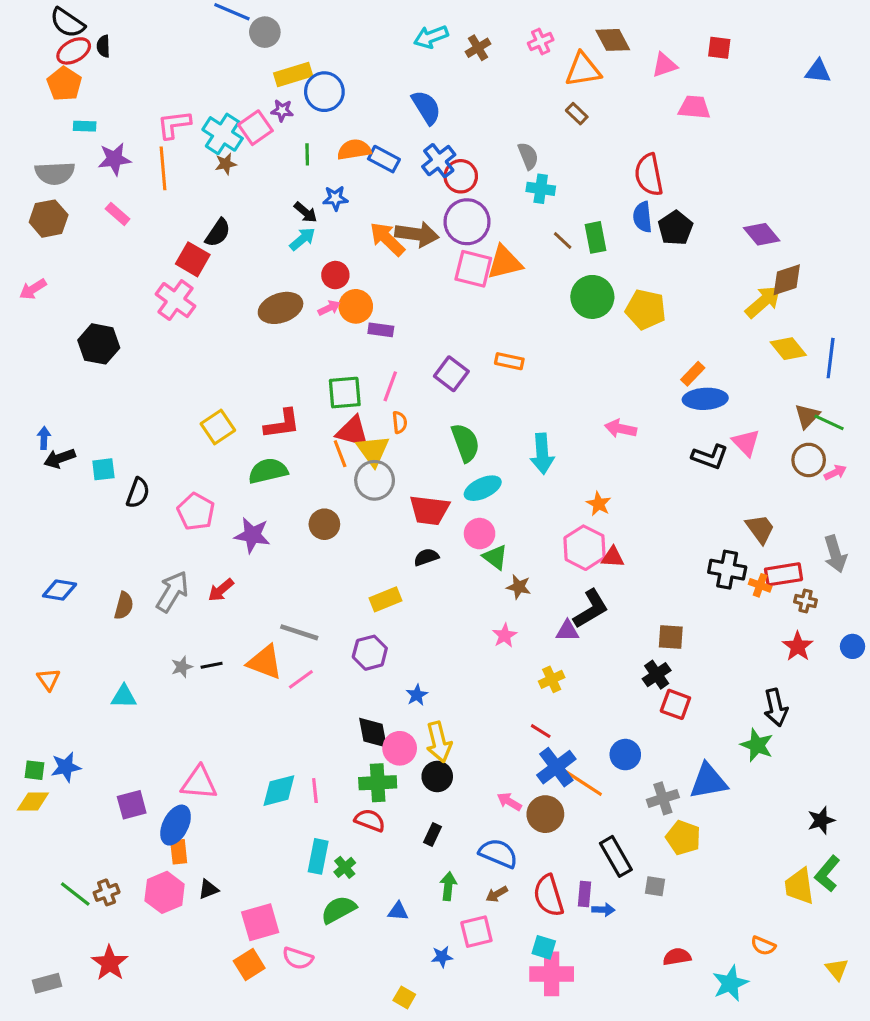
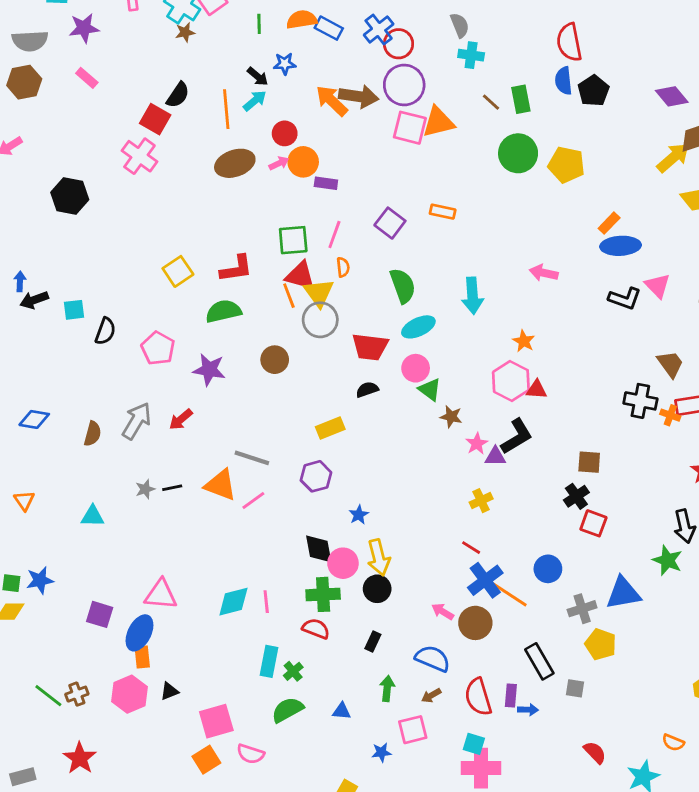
orange line: (163, 168) -> (226, 109), moved
pink star: (505, 635) -> (477, 444), moved
purple square: (132, 805) -> (100, 614), turned 32
red semicircle: (677, 957) -> (595, 752), turned 55

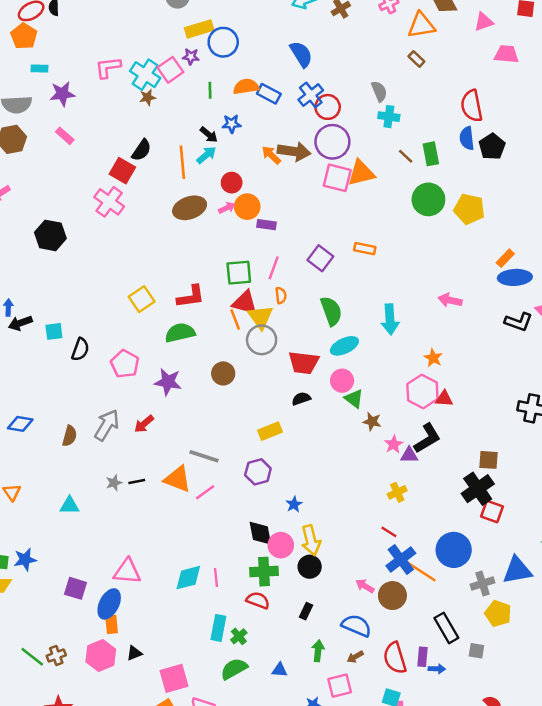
orange arrow: (332, 101) -> (271, 155), size x0.7
black cross: (576, 496) -> (478, 489), size x1.5
blue circle: (548, 569) -> (454, 550), size x1.5

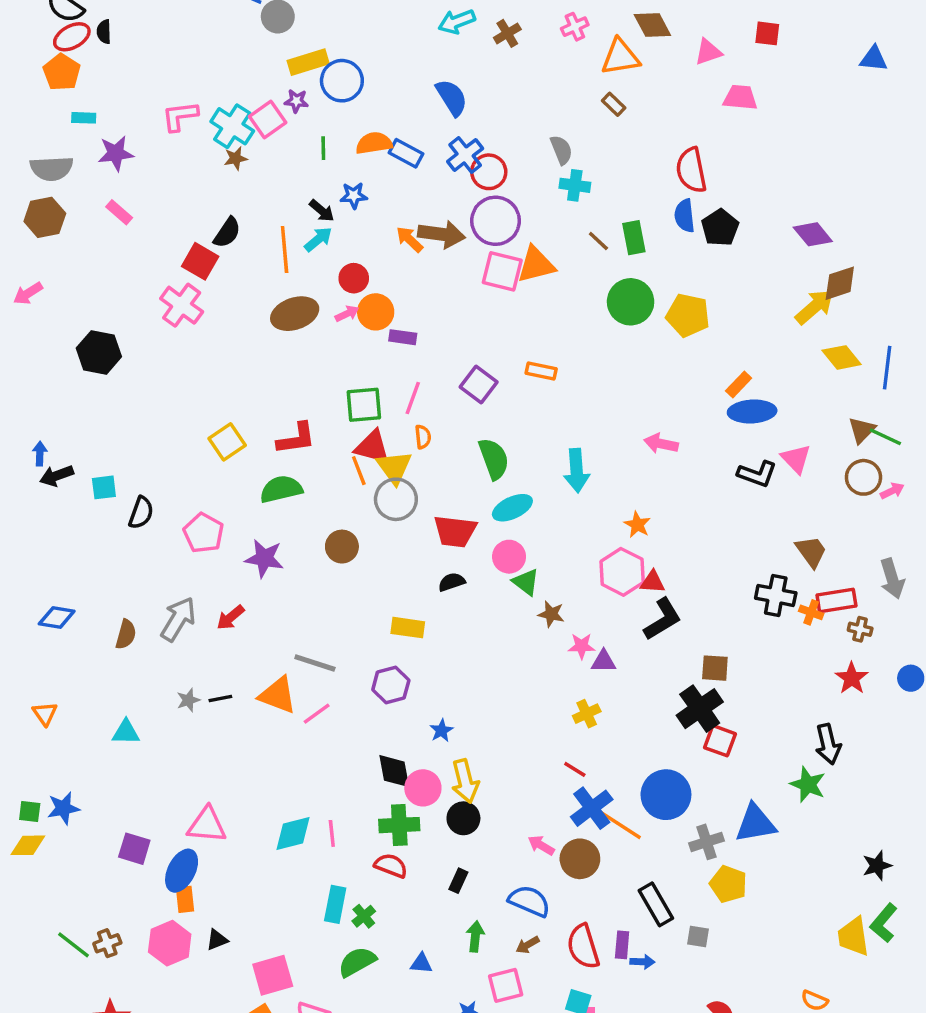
yellow rectangle: (270, 431) -> (408, 628), turned 30
black L-shape: (427, 438) -> (663, 619), moved
pink star: (394, 444) -> (582, 646), turned 30

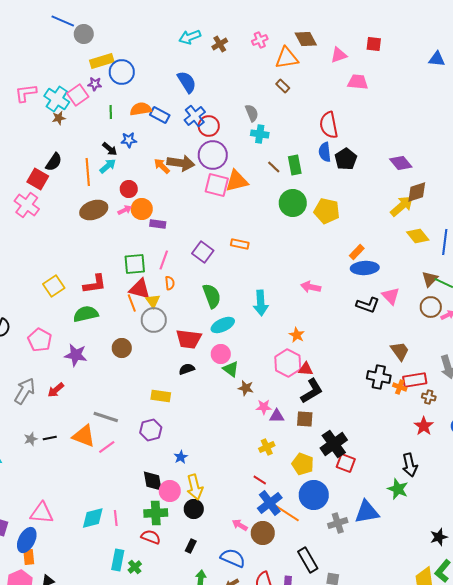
yellow triangle: (394, 467) -> (153, 301), size x0.7
brown square: (715, 668) -> (305, 419), moved
yellow pentagon: (728, 884) -> (303, 464), moved

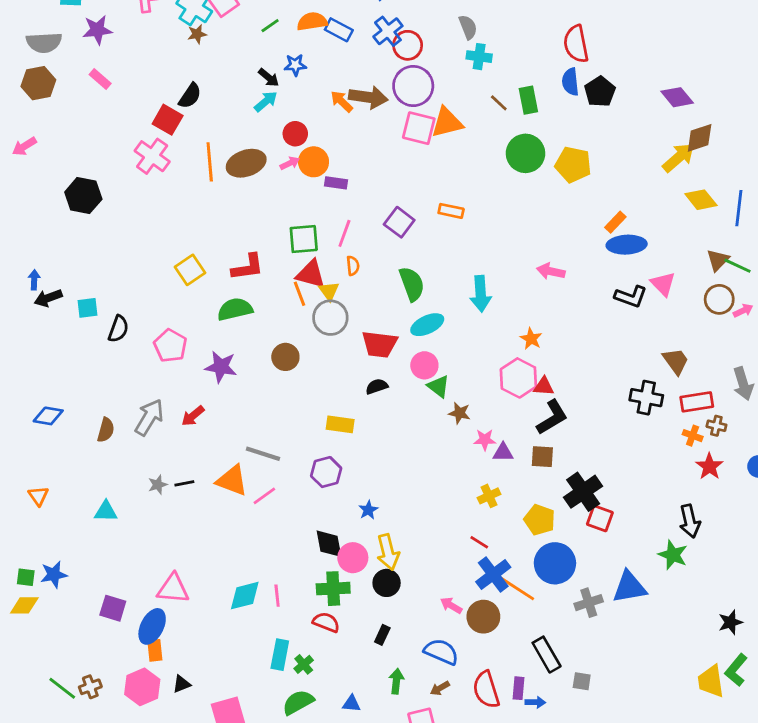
green line: (111, 112) -> (270, 26), turned 56
orange line: (88, 172) -> (210, 162), moved
orange cross: (400, 387) -> (693, 436), moved

